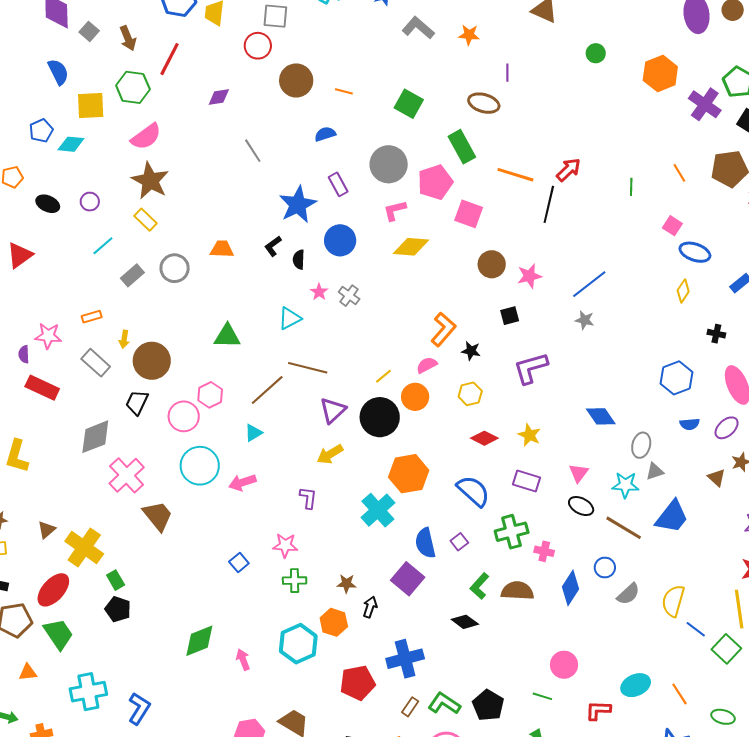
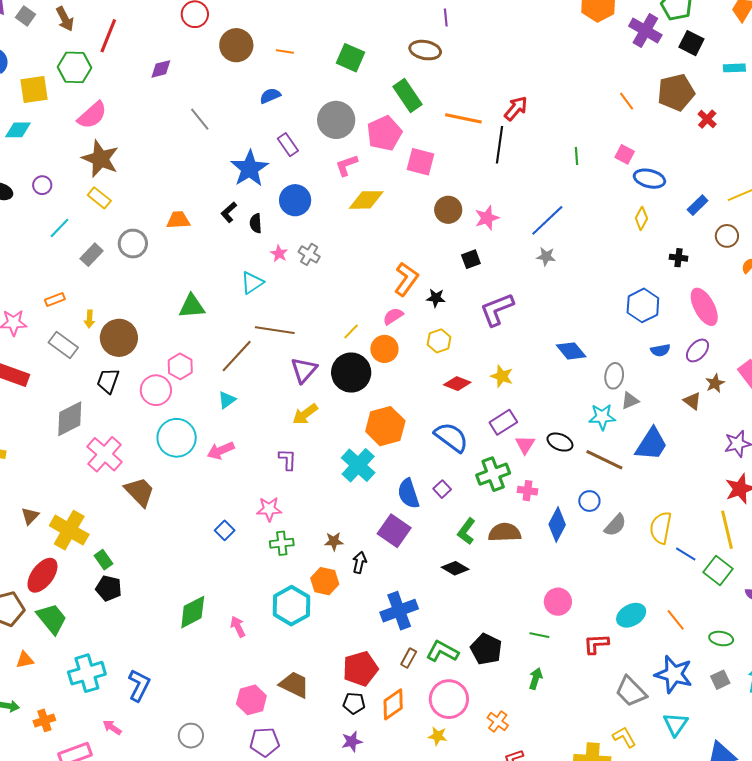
green line: (631, 187) -> (577, 156), moved
pink triangle: (579, 473) -> (525, 445), moved
purple rectangle: (527, 481) -> (503, 422), turned -44
red pentagon: (358, 683) -> (360, 669), moved

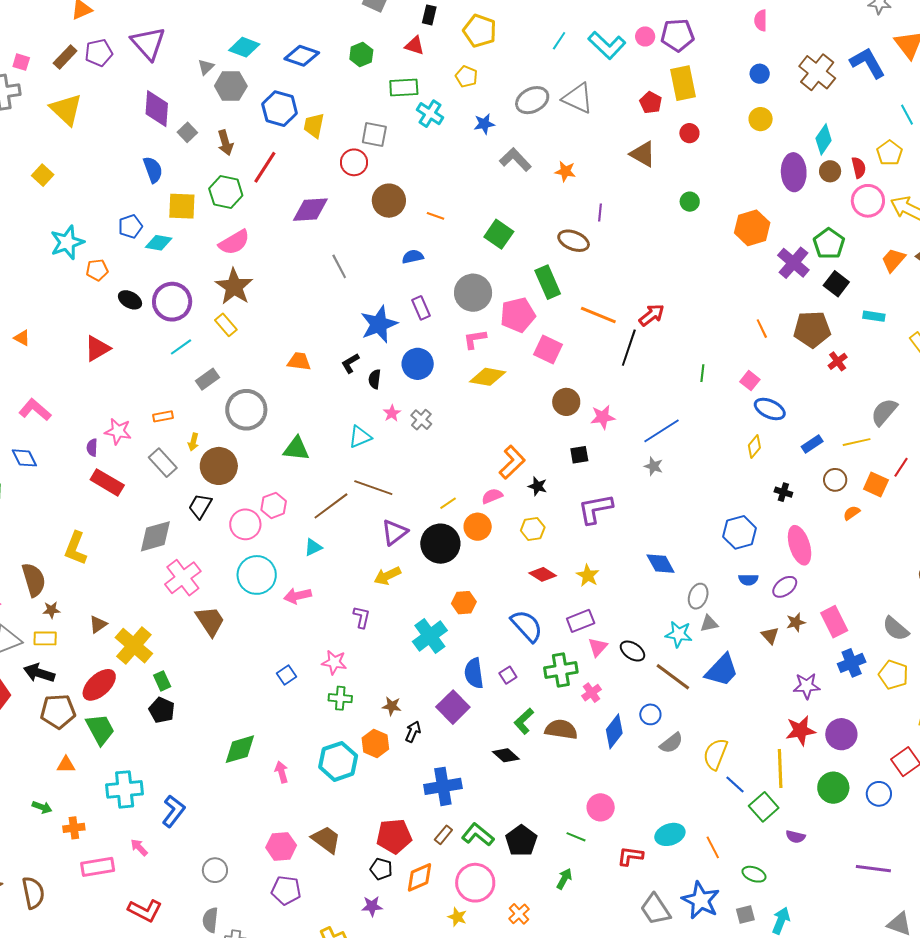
purple diamond: (161, 69) -> (310, 210), size x1.6
purple circle: (42, 185) -> (172, 302), size x2.0
gray circle: (133, 244) -> (246, 410), moved, size x1.4
orange hexagon: (385, 426) -> (464, 603), size x0.6
pink cross: (528, 491) -> (591, 693), turned 36

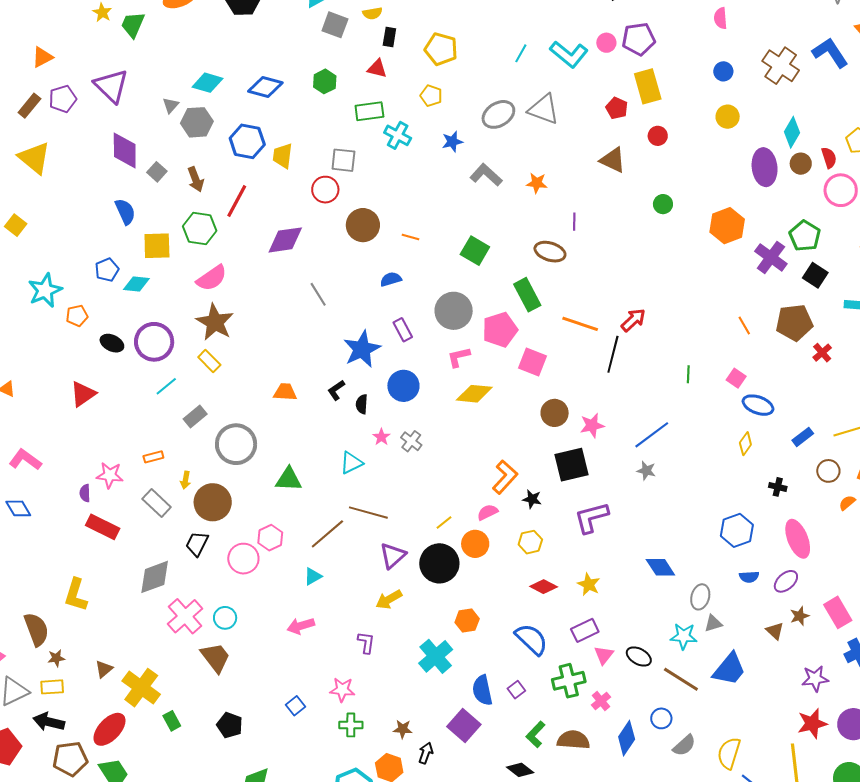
black square: (579, 455) -> (571, 465), size x1.8
cyan circle: (257, 575) -> (225, 618), moved, size x0.6
black pentagon: (162, 710) -> (230, 725), moved

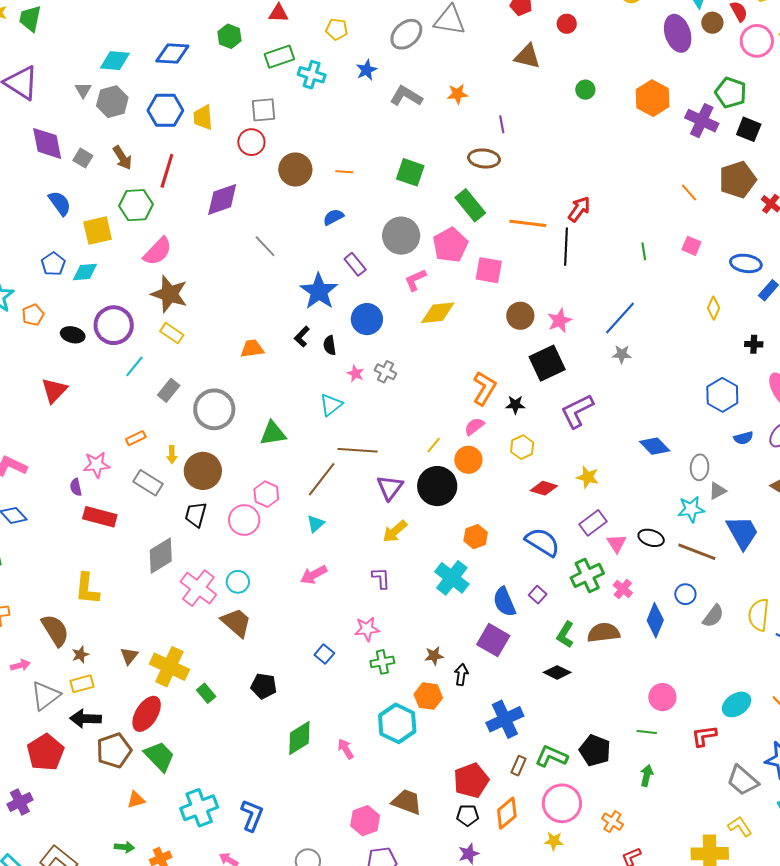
blue ellipse: (758, 405) -> (746, 263), moved
blue trapezoid: (729, 669) -> (742, 532), turned -57

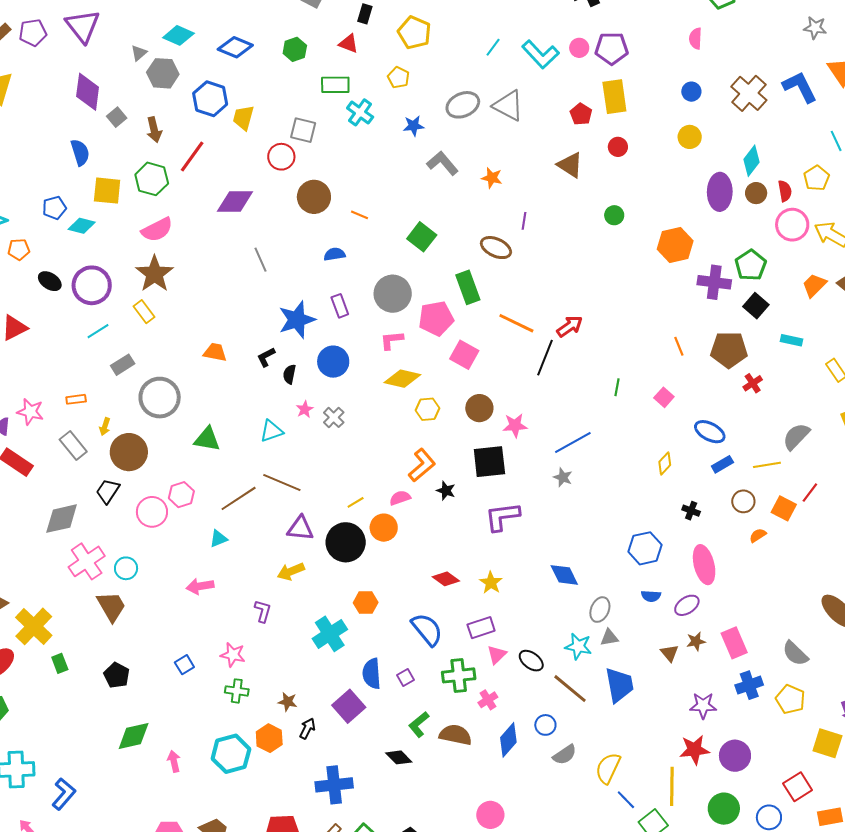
purple cross: (702, 121) -> (714, 282), turned -36
yellow hexagon: (522, 447) -> (427, 409), moved
purple triangle: (390, 488) -> (300, 528), turned 40

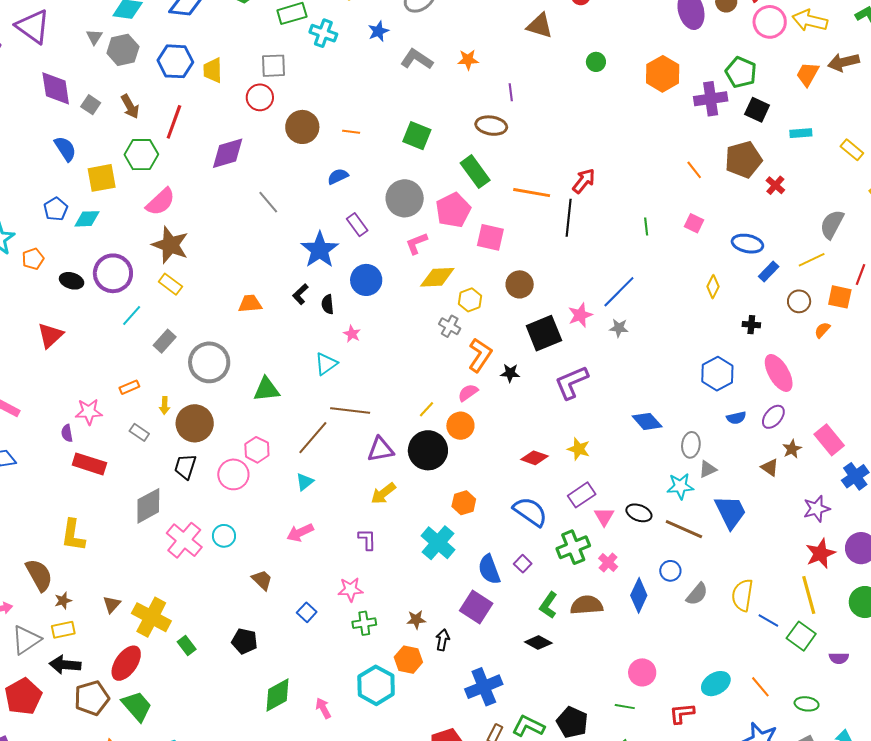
gray cross: (334, 417) -> (450, 326), moved
pink star: (515, 425) -> (580, 315), moved
gray rectangle: (73, 445) -> (139, 432), size x0.7
brown trapezoid: (111, 606) -> (262, 580), moved, size x0.7

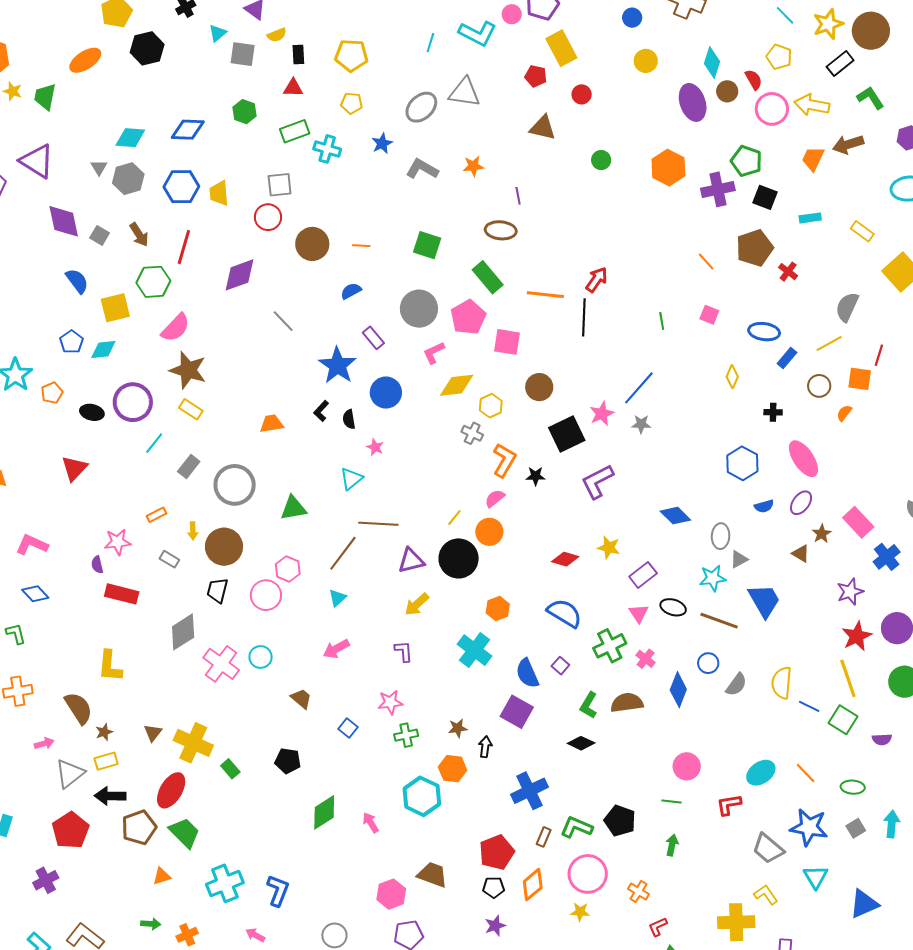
purple rectangle: (582, 495) -> (643, 575), moved

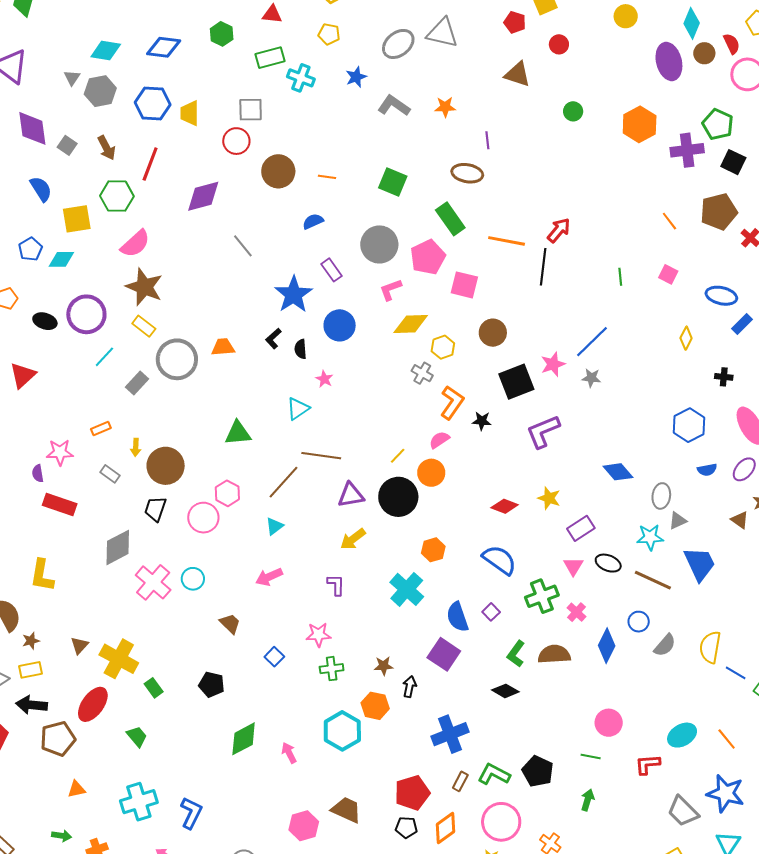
gray circle: (235, 485) -> (177, 359), moved
green trapezoid: (185, 833) -> (137, 736), moved, size x0.7

